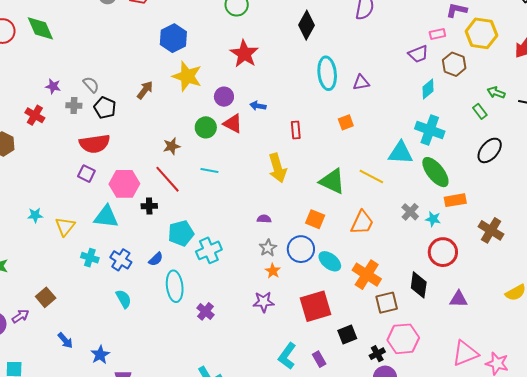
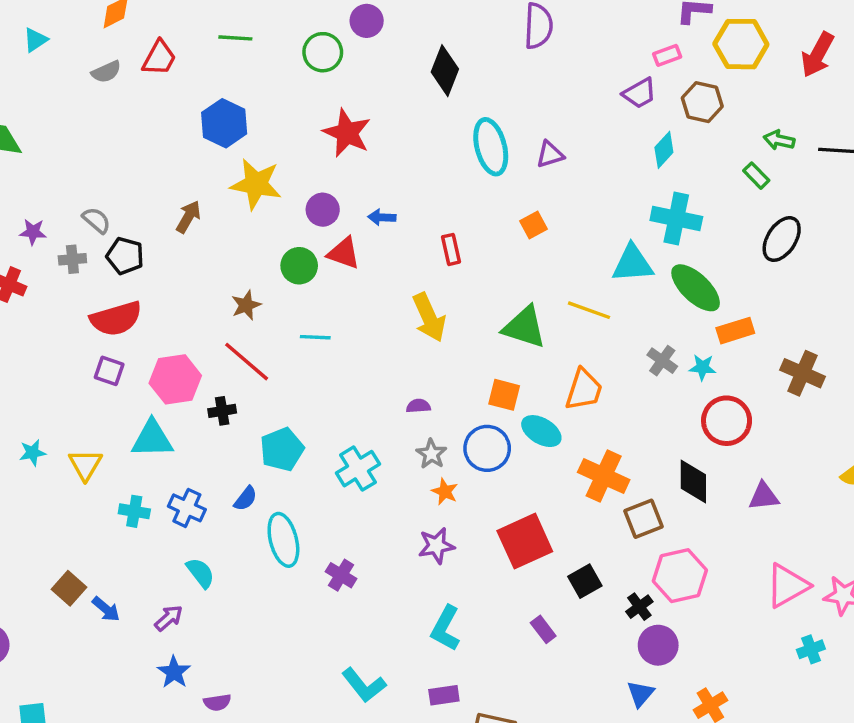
cyan cross: (209, 250) -> (358, 469), moved
cyan ellipse: (330, 261) -> (541, 431), moved
purple arrow: (20, 316) -> (169, 618), moved
blue arrow: (65, 340) -> (106, 609), moved
cyan L-shape: (287, 356) -> (445, 628), moved

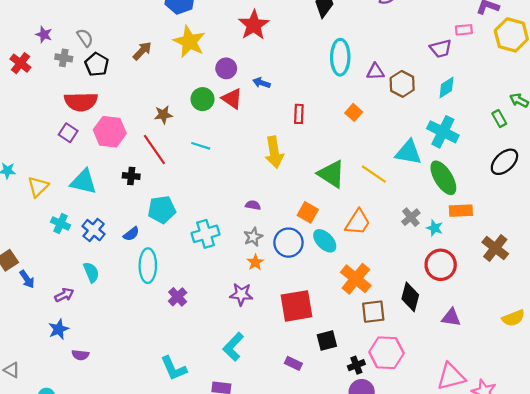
brown hexagon: (702, 102) -> (402, 84), moved
orange square: (533, 225) -> (354, 112), turned -35
pink hexagon: (175, 379) -> (110, 132), moved
purple rectangle: (543, 629) -> (293, 363), turned -42

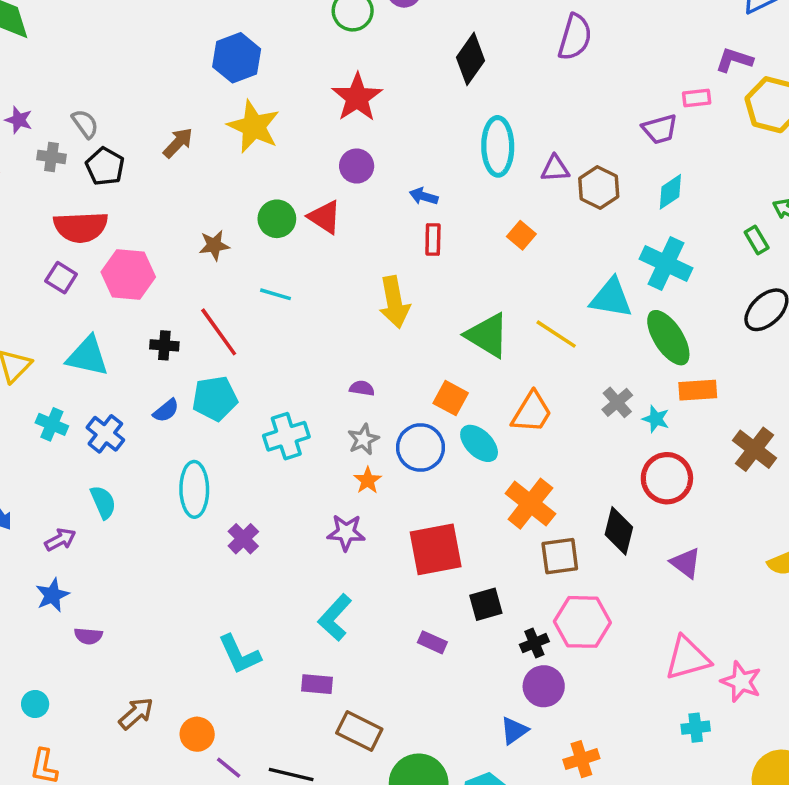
purple circle: (226, 68) -> (357, 166), moved
blue arrow: (261, 83) -> (424, 196), moved
red line: (154, 150) -> (219, 332), moved
blue semicircle: (131, 234) -> (166, 411), moved
purple triangle: (451, 318) -> (686, 563), turned 30

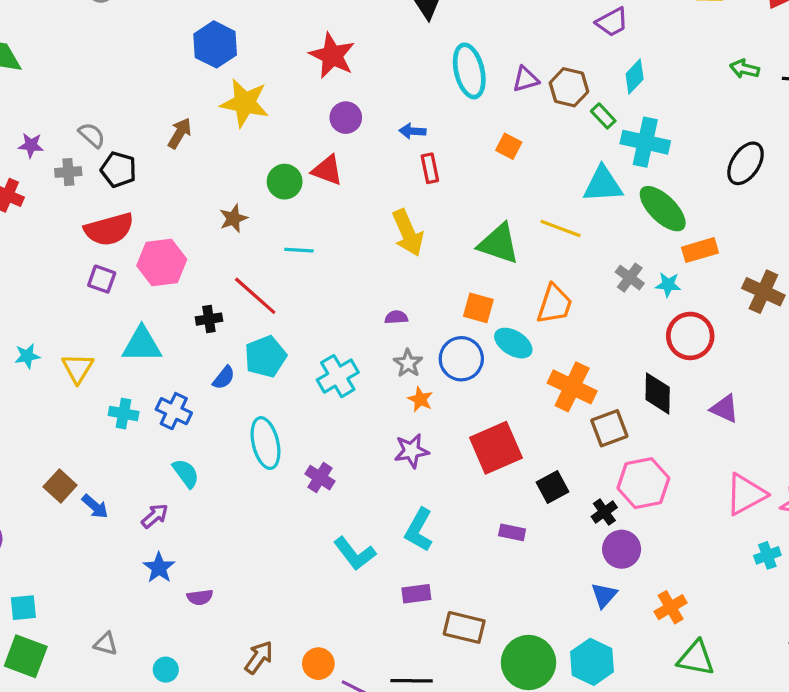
green rectangle: (757, 240) -> (603, 116), moved
cyan L-shape: (239, 654) -> (355, 554), moved

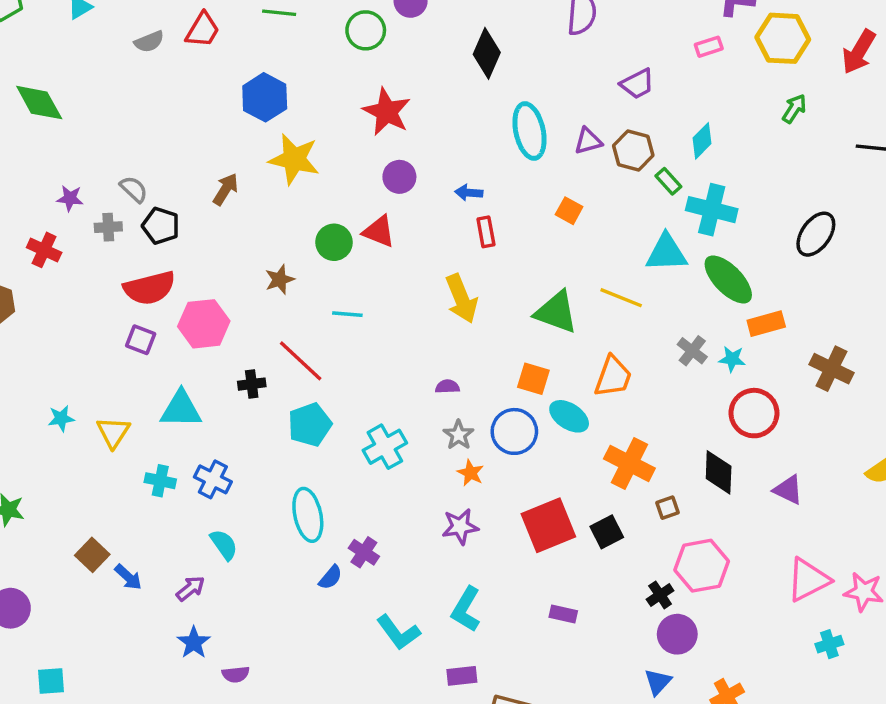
purple trapezoid: (612, 22) -> (637, 84), moved
green arrow: (745, 69) -> (794, 109), moved, turned 108
blue semicircle: (224, 378) -> (330, 577), moved
brown square: (609, 428) -> (667, 508), size x0.6
black square: (553, 487) -> (607, 532), moved

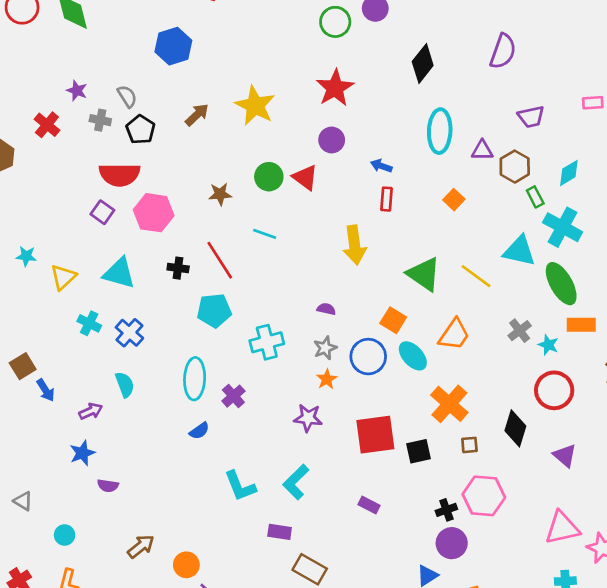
blue hexagon: (265, 97) -> (173, 46), moved
purple cross: (364, 552) -> (233, 396), moved

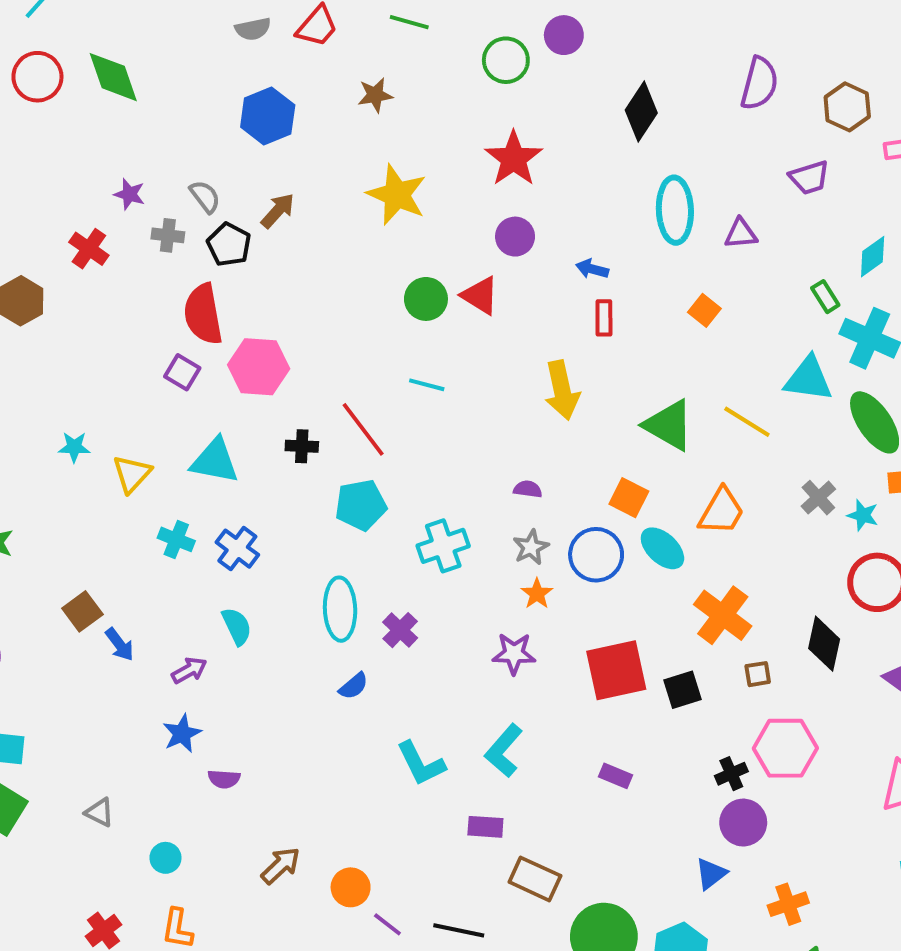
brown arrow: (197, 115) -> (278, 211), moved
brown hexagon: (515, 167) -> (847, 107), moved
red semicircle: (119, 175) -> (203, 314), turned 84
brown star: (220, 194) -> (375, 95), moved

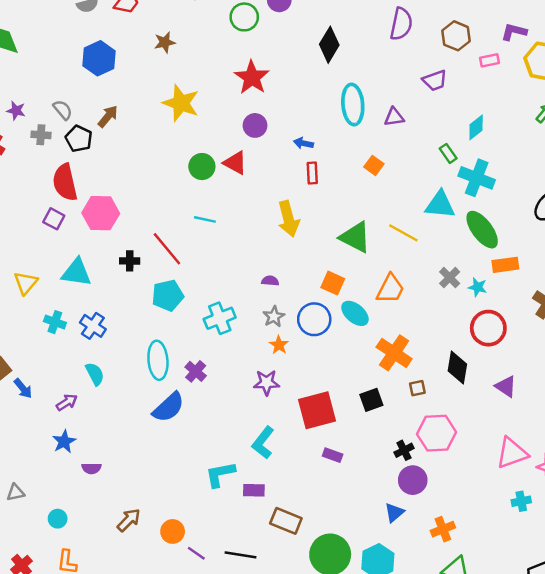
red square: (616, 670) -> (317, 410), moved
blue semicircle: (354, 686) -> (169, 407), size x1.8
cyan L-shape: (421, 764) -> (220, 474), moved, turned 108
gray triangle: (99, 812) -> (16, 493), turned -36

